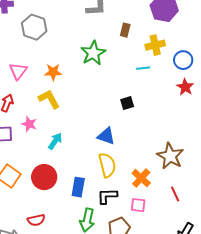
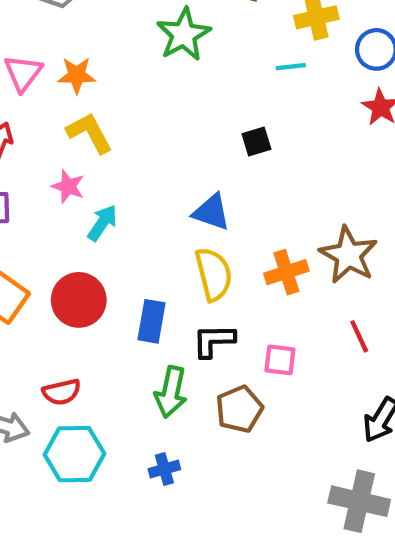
orange star: (53, 72) -> (77, 75), moved
pink star: (29, 124) -> (68, 186), moved
orange cross: (141, 178) -> (286, 272), moved, turned 30

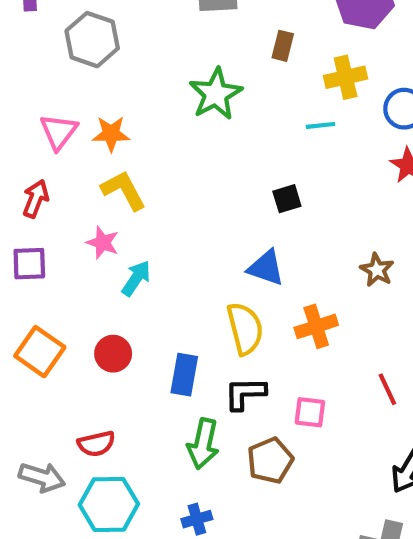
blue triangle: (211, 212) -> (266, 268), moved
brown star: (348, 255) -> (377, 270), moved, size x0.6
red circle: (79, 300) -> (113, 354), size x0.7

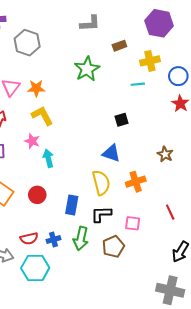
brown rectangle: (283, 46) -> (119, 46), turned 56
cyan arrow: (136, 278) -> (48, 158), turned -48
blue cross: (197, 519) -> (53, 240), moved

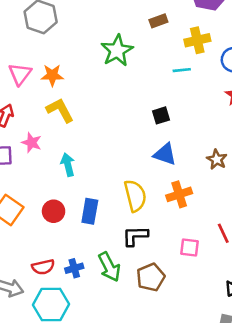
pink star: (32, 141) -> (32, 143), moved
blue triangle: (111, 153) -> (165, 154), moved
blue rectangle: (72, 205) -> (90, 211), moved
pink square: (133, 223) -> (190, 248), moved
green arrow: (81, 239) -> (109, 267), turned -40

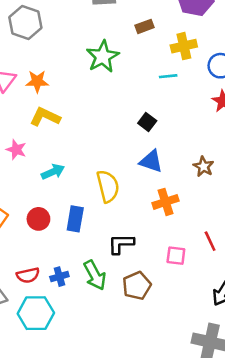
yellow L-shape: (60, 110) -> (45, 117), turned -36
black square: (161, 115) -> (147, 122), turned -36
cyan arrow: (68, 165) -> (53, 172), turned 80
yellow semicircle: (135, 196) -> (108, 186), moved

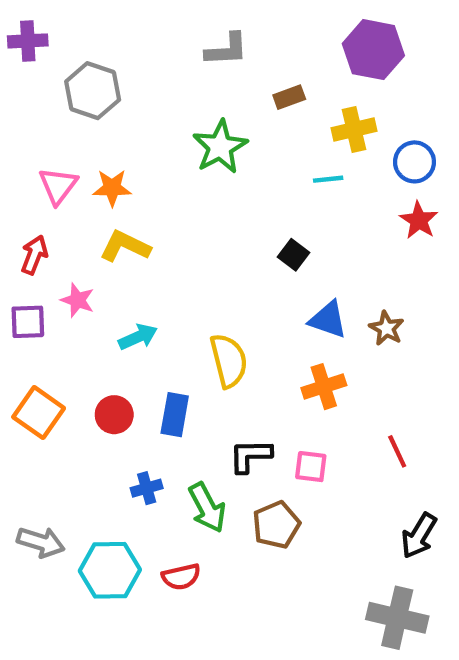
blue triangle: (151, 161) -> (328, 320), moved
pink square: (176, 256) -> (311, 467), moved
red semicircle: (28, 275) -> (181, 577), moved
blue cross: (59, 277) -> (147, 488), moved

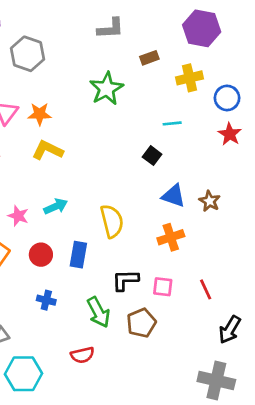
cyan line: (328, 179) -> (172, 123), moved
pink star: (77, 300) -> (18, 216), moved
red line: (397, 451) -> (206, 289), moved
blue cross: (147, 488) -> (46, 300), moved, turned 30
cyan hexagon: (110, 570) -> (24, 374), moved

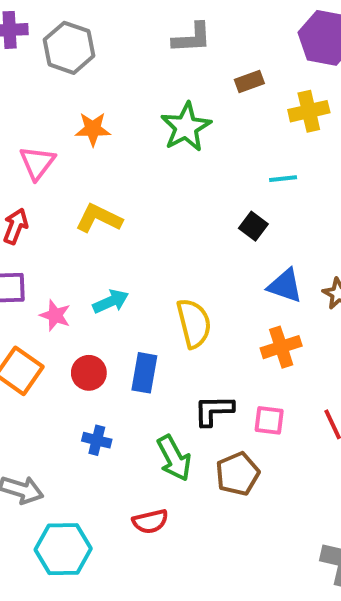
gray hexagon: (28, 54) -> (69, 48), moved
orange star: (40, 114) -> (93, 129), moved

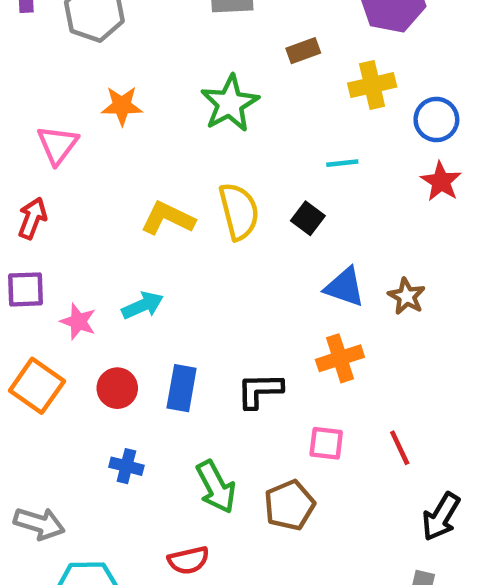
yellow L-shape: (99, 218) -> (168, 218), moved
yellow semicircle: (194, 323) -> (239, 211), moved
black L-shape: (214, 410) -> (260, 390), moved

